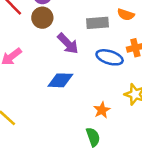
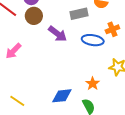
blue diamond: (60, 80) -> (62, 96), moved

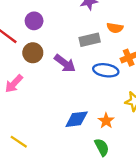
brown circle: (34, 16) -> (33, 53), moved
blue diamond: (62, 96) -> (77, 119), moved

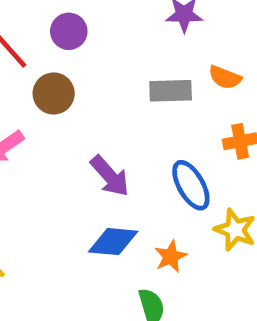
purple arrow: (65, 63) -> (110, 176), moved
blue ellipse: (106, 70) -> (191, 185), moved, turned 40

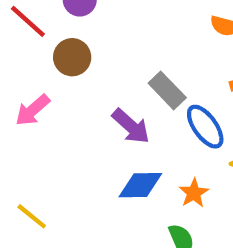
gray rectangle: (171, 91) -> (167, 90), moved, turned 54

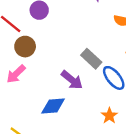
brown circle: (72, 57) -> (25, 47), moved
blue diamond: (140, 185) -> (53, 106), moved

